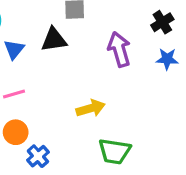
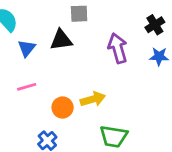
orange circle: (16, 132) -> (63, 108), moved

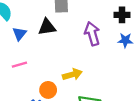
black cross: (155, 25) -> (122, 15), turned 32
orange circle: (63, 108) -> (48, 90), moved

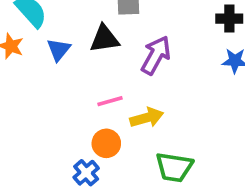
purple arrow: (92, 34) -> (156, 55), moved, turned 45
pink line: (19, 65) -> (110, 101), moved

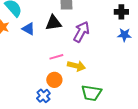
blue triangle: (59, 50) -> (28, 29), turned -40
yellow arrow: (147, 118) -> (76, 66), turned 30

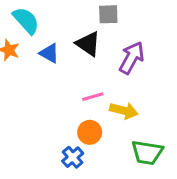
black triangle: (53, 23) -> (88, 44), turned 42

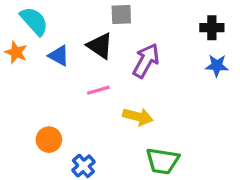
pink line: (93, 97) -> (98, 90), moved
orange circle: (90, 132) -> (49, 140), moved

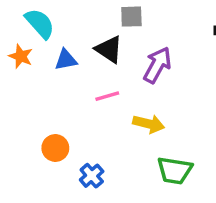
blue triangle: (59, 56) -> (66, 60), turned -40

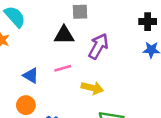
black triangle: (109, 49) -> (64, 35), turned -35
blue triangle: (66, 60) -> (31, 76), moved, turned 42

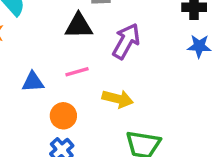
blue triangle: (31, 76) -> (33, 82), turned -35
orange circle: (26, 105) -> (63, 116), moved

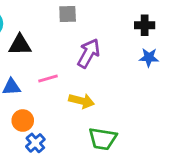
black triangle: (79, 26) -> (20, 45), moved
orange circle: (63, 116) -> (23, 121), moved

